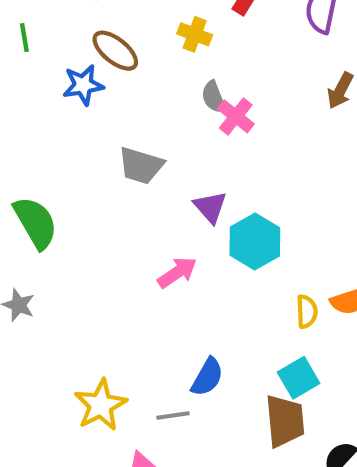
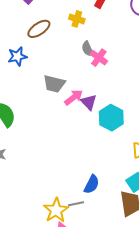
brown ellipse: (115, 51) -> (39, 29), turned -70
blue star: (83, 85) -> (17, 56), moved
pink arrow: (177, 272) -> (74, 97), moved
yellow star: (101, 405) -> (56, 210), moved

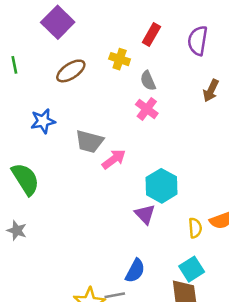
gray semicircle: (88, 49) -> (148, 81), moved
blue star: (17, 56) -> (43, 121), moved
purple triangle: (89, 102) -> (145, 214), moved

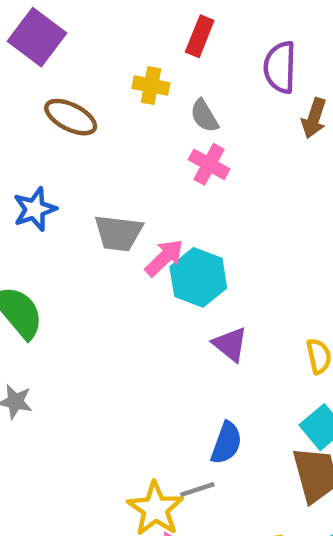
purple semicircle: (198, 41) -> (280, 67), moved
brown ellipse: (71, 71) -> (71, 117), turned 68
cyan hexagon: (161, 186) -> (198, 277), moved

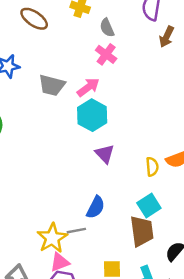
pink arrow: (164, 258) -> (88, 87), moved

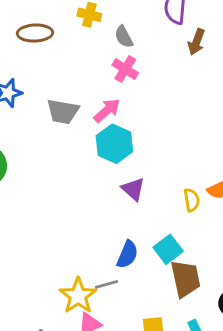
brown ellipse: (34, 19) -> (35, 33), turned -32
cyan square: (149, 206) -> (168, 249), moved

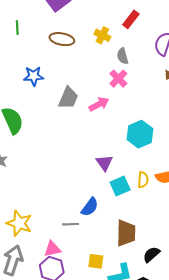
gray trapezoid: (63, 112) -> (68, 98), turned -90
cyan hexagon: (114, 144) -> (140, 134), moved
cyan square: (168, 249) -> (120, 186), moved
yellow star: (78, 296) -> (19, 223), moved, turned -30

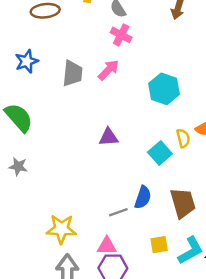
purple triangle: (104, 163) -> (109, 137), moved, turned -42
blue semicircle: (90, 207) -> (143, 197), moved
pink triangle: (52, 249) -> (107, 246), turned 30

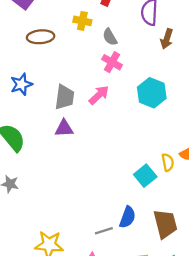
cyan hexagon: (164, 89) -> (152, 93), moved
purple triangle: (109, 137) -> (64, 128), moved

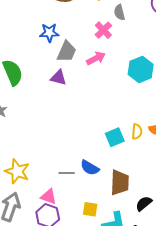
pink cross: (112, 62) -> (103, 30), moved
blue star: (21, 84) -> (49, 33), moved
blue semicircle: (128, 217) -> (90, 168), turned 84

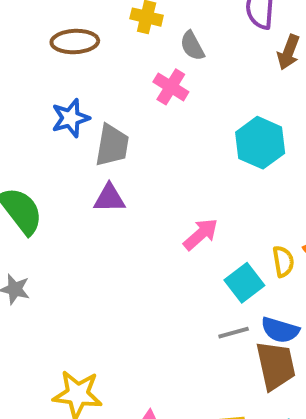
pink arrow: (96, 58) -> (201, 234), moved
blue semicircle: (90, 168) -> (280, 330), moved
gray line: (67, 173) -> (234, 333), moved

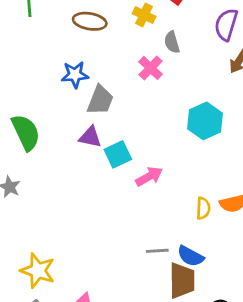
cyan square: (244, 283) -> (118, 154), moved

